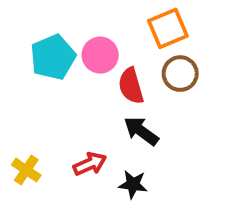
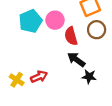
red arrow: (90, 164) -> (39, 77), moved
black star: (133, 184) -> (89, 77), moved

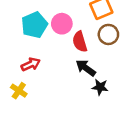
red arrow: (39, 77) -> (31, 64), moved

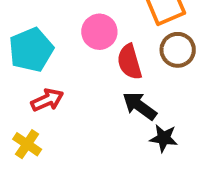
cyan pentagon: (34, 25) -> (31, 50), moved

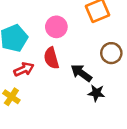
brown circle: (178, 50) -> (111, 53), moved
red semicircle: (129, 62) -> (51, 58), moved

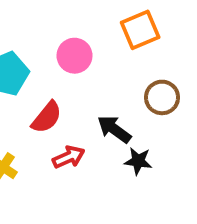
red semicircle: (51, 58) -> (47, 117), moved, turned -125
red arrow: (24, 69) -> (69, 157), moved

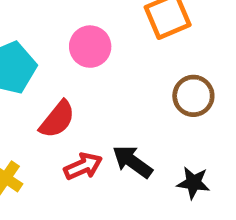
black arrow: (114, 129) -> (132, 162), moved
black star: (138, 161) -> (193, 183), moved

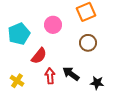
brown circle: (193, 96) -> (88, 43), moved
red arrow: (83, 166) -> (50, 76), turned -70

